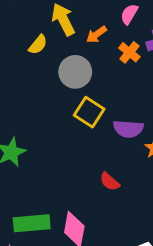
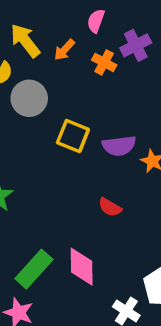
gray circle: (75, 72) -> (29, 98), moved
green rectangle: (32, 223) -> (34, 269), turned -32

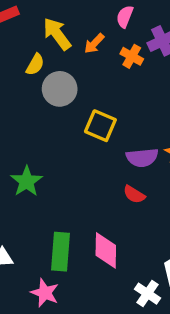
purple semicircle: (119, 146) -> (142, 158), moved
green rectangle: (34, 269) -> (60, 252), turned -39

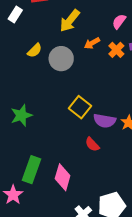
yellow arrow: (57, 34) -> (70, 21), turned -120
orange arrow: (94, 44) -> (92, 43), moved
yellow semicircle: (35, 65) -> (35, 50), moved
yellow square: (100, 126) -> (80, 107), moved

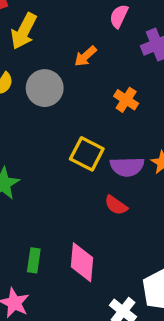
yellow arrow: (70, 21) -> (24, 31), moved
orange cross: (116, 50) -> (126, 100), moved
green rectangle: (31, 170) -> (34, 260), size x0.6

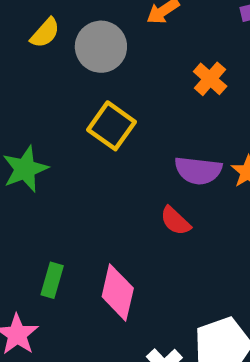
yellow square: (87, 154) -> (111, 126), moved

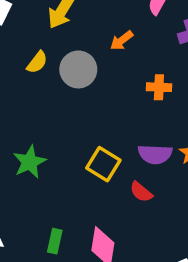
orange cross: (210, 79) -> (159, 87), turned -35
yellow square: (111, 126) -> (103, 164), moved

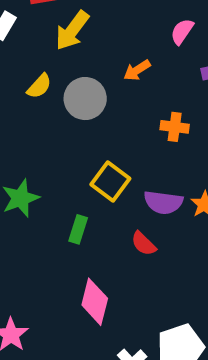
yellow square: (103, 164) -> (110, 181), moved
green rectangle: (55, 241) -> (78, 229), moved

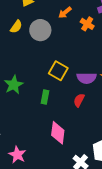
orange cross: (175, 127) -> (87, 24), moved, turned 32
red semicircle: (144, 244) -> (79, 100), turned 80

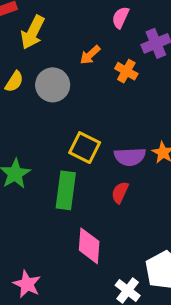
green rectangle: (45, 97) -> (66, 190), size x1.6

